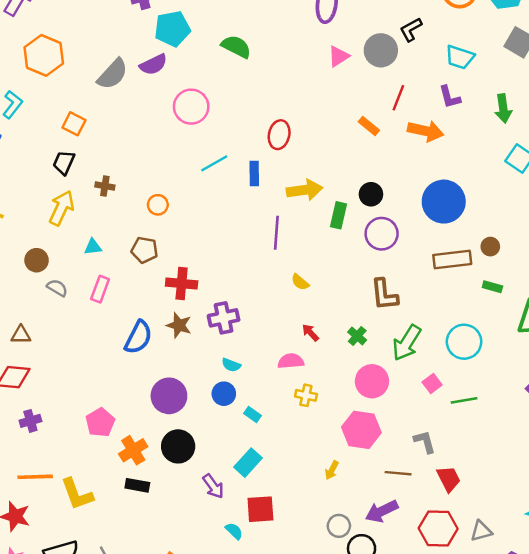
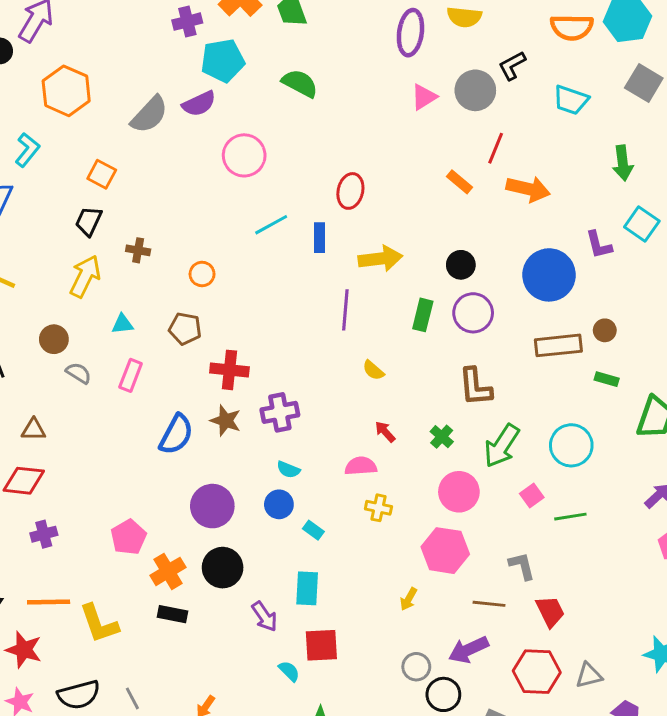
purple L-shape: (450, 97) -> (599, 245), moved
green rectangle: (338, 215) -> (423, 315), moved
cyan rectangle: (248, 463) -> (307, 588), turned -40

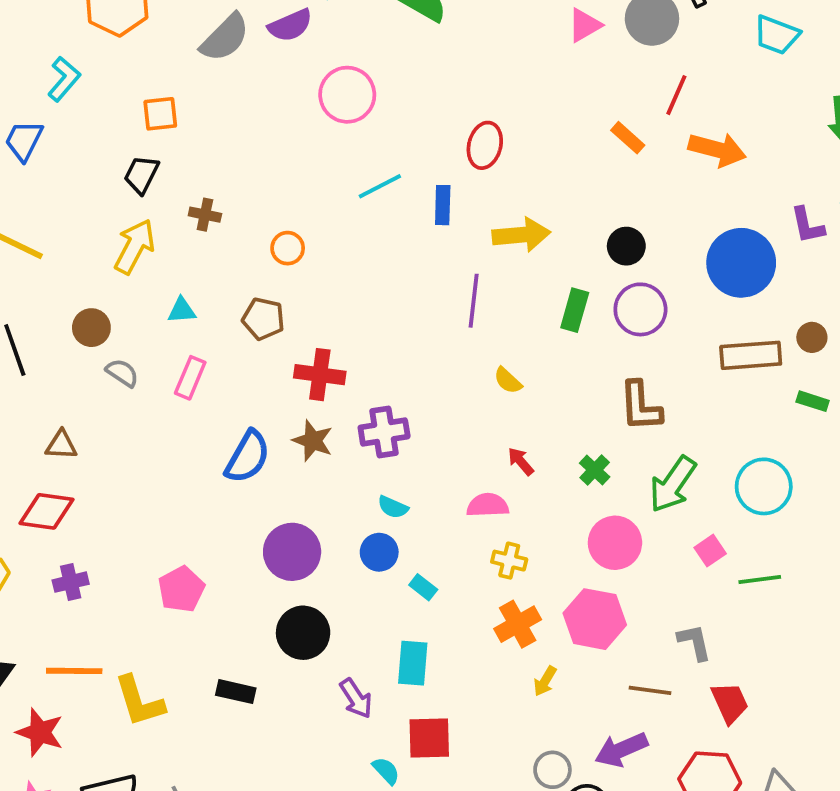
orange square: (102, 174) -> (160, 114), turned -36
orange cross: (168, 571) -> (518, 624), moved

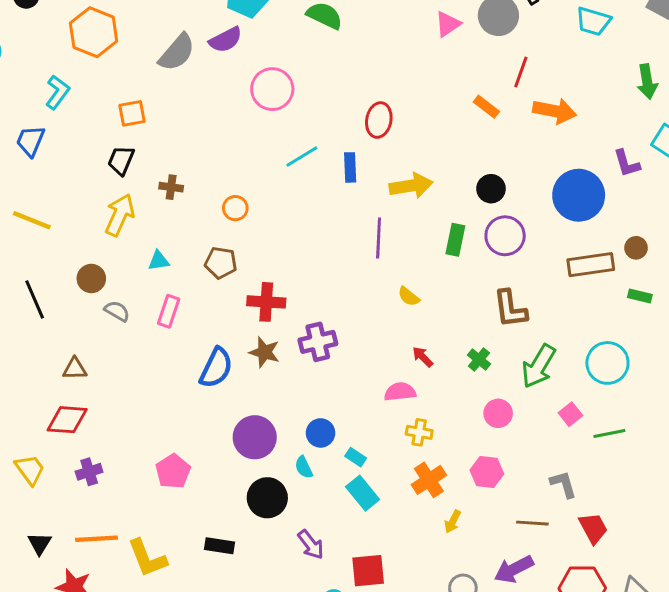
cyan semicircle: (393, 507) -> (304, 467), moved, turned 45
pink circle: (615, 543) -> (498, 413), size x0.7
pink hexagon: (595, 619) -> (487, 472), size x0.7
cyan rectangle: (413, 663) -> (363, 493), moved, turned -40

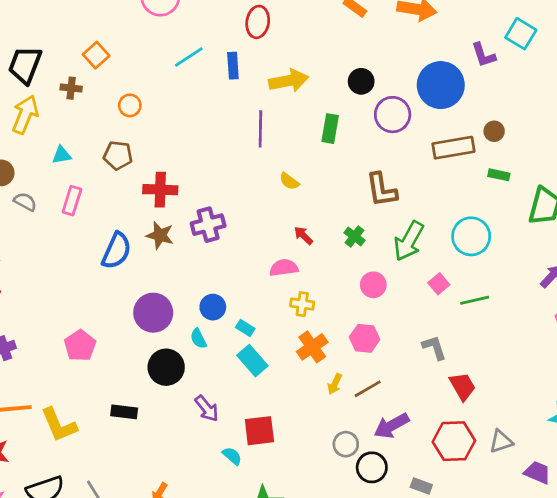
orange square: (132, 113) -> (96, 55), moved, turned -30
black trapezoid: (121, 160) -> (25, 65), size x1.4
purple circle: (505, 236) -> (393, 115), moved
brown line: (532, 523) -> (368, 389), moved, turned -32

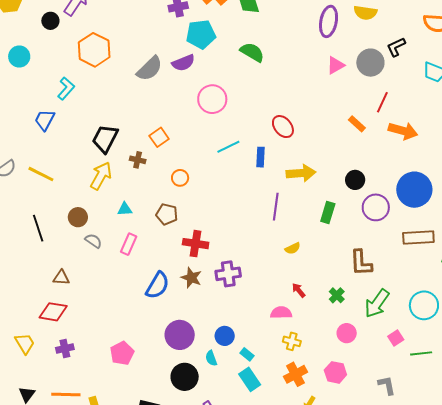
red ellipse: (258, 22) -> (283, 127), turned -55
yellow semicircle: (289, 181) -> (293, 248), turned -70

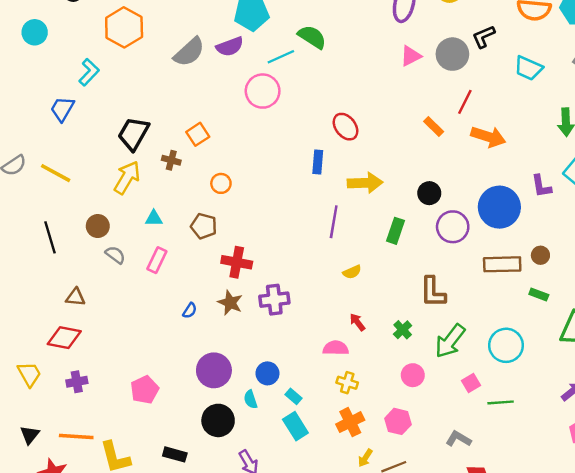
cyan line: (228, 147) -> (281, 57), moved
blue semicircle: (157, 285) -> (190, 311), size x0.5
gray L-shape: (387, 385) -> (458, 439), turned -50

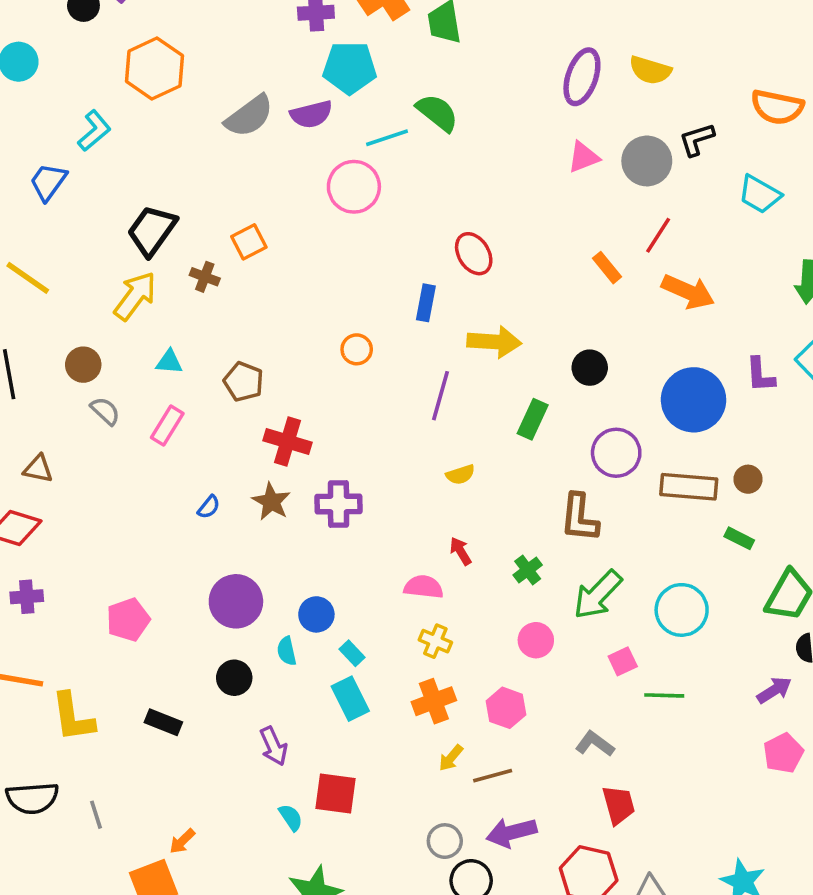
orange circle: (221, 183) -> (357, 349), moved
purple circle: (453, 227) -> (616, 453), moved
black circle: (218, 420) -> (234, 678), size x0.7

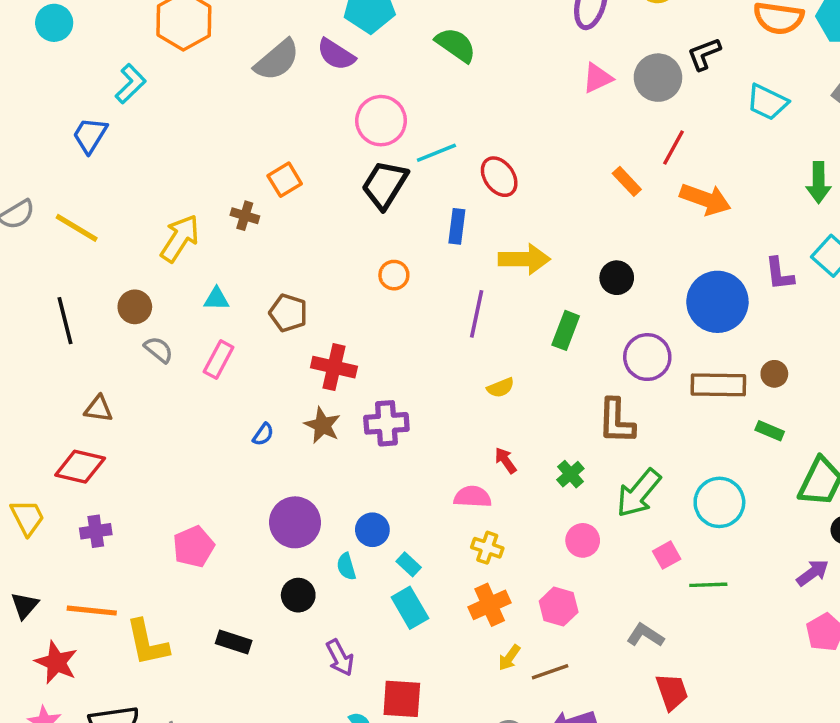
purple semicircle: (311, 114) -> (336, 54), turned 51
cyan line: (387, 138) -> (436, 153), moved
black trapezoid: (152, 230) -> (385, 185), moved

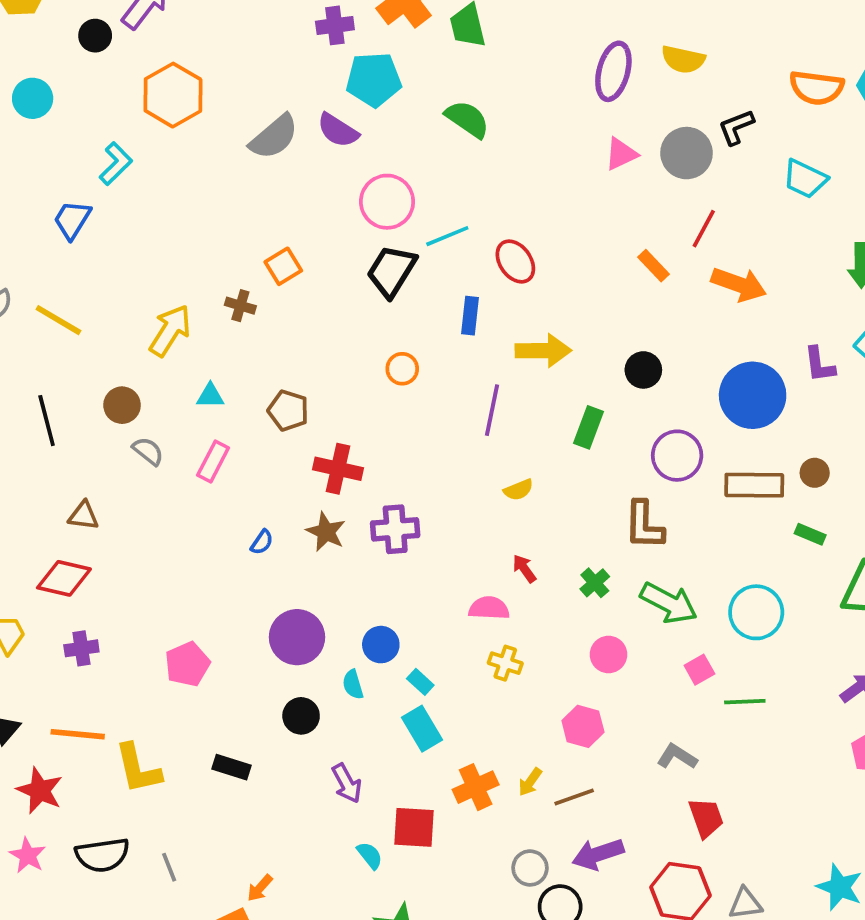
green arrow: (639, 493) -> (669, 603), turned -102
orange cross: (490, 605) -> (476, 787), moved

